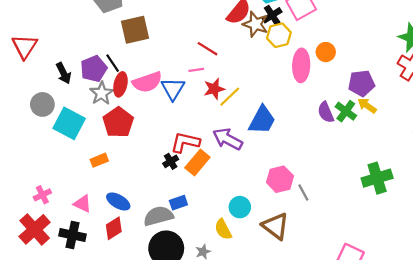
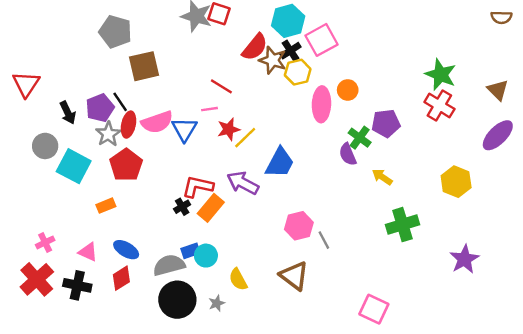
yellow arrow: (367, 106) -> (382, 177), moved
green cross: (346, 111) -> (360, 138), moved
cyan circle: (240, 207) -> (206, 256), moved

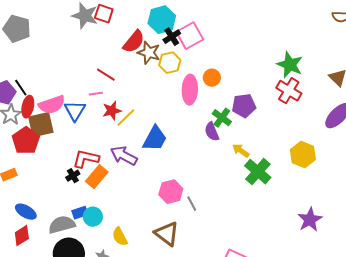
black cross: (291, 51) -> (172, 37), moved
brown square: (144, 66) -> (41, 125), moved
green cross: (402, 225) -> (258, 172), moved, turned -32

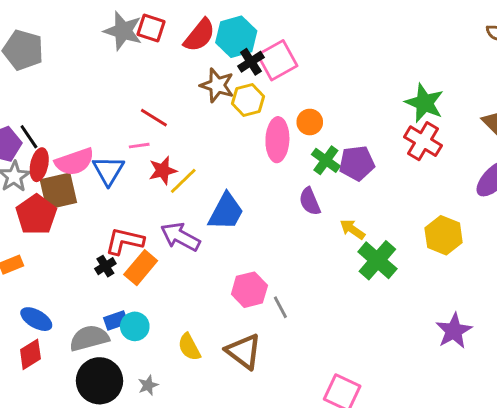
red semicircle: (134, 42) -> (199, 35), moved
green cross: (222, 118) -> (326, 160), moved
yellow semicircle: (120, 237) -> (189, 347), moved

